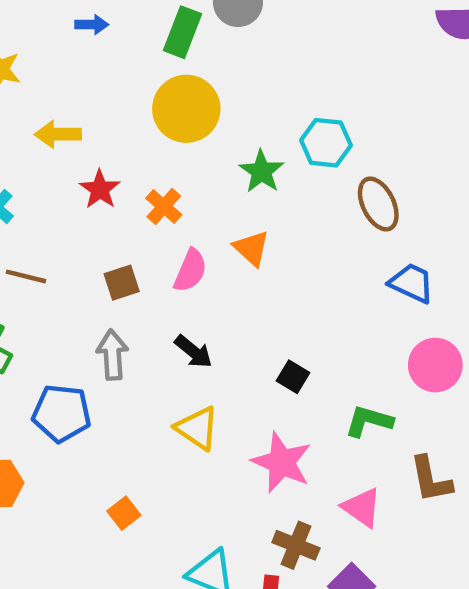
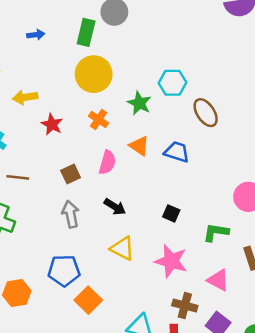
orange cross: (164, 206) -> (99, 119), moved
blue trapezoid: (412, 283) -> (177, 152), moved
blue pentagon: (62, 413) -> (64, 271), moved
orange square: (124, 513) -> (88, 300), size x1.5

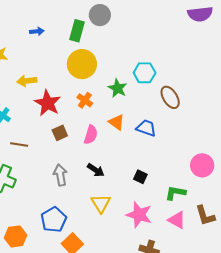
red star: (52, 124) -> (48, 103), size x1.5
brown square: (71, 174) -> (60, 133), moved
yellow triangle: (122, 248) -> (101, 203), turned 30
blue pentagon: (64, 271) -> (54, 220), turned -30
pink triangle: (218, 280) -> (177, 220), moved

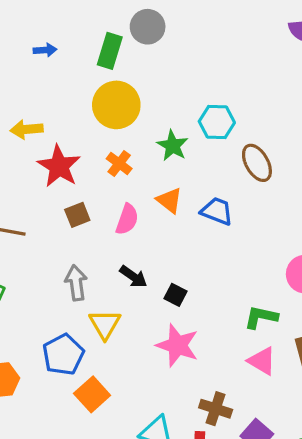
black square: (140, 177) -> (175, 295), moved
yellow triangle: (101, 203) -> (105, 324), moved
pink star: (139, 215) -> (177, 345), moved

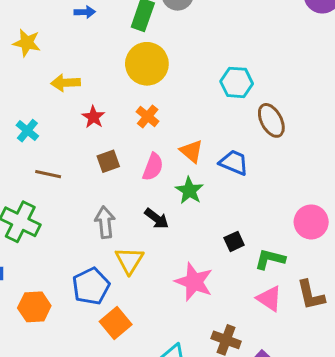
green star: (173, 146) -> (189, 191), moved
red star: (59, 166) -> (93, 117), size x0.6
black square: (175, 295) -> (234, 241), moved, turned 36

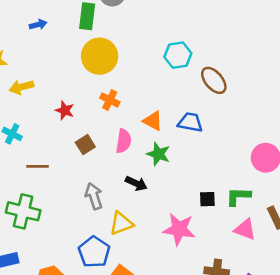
yellow arrow: (66, 83) -> (22, 87), moved
black square: (234, 241) -> (207, 199), moved, turned 35
yellow triangle: (129, 260) -> (121, 223), turned 50

